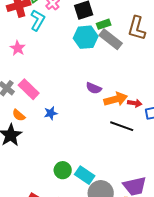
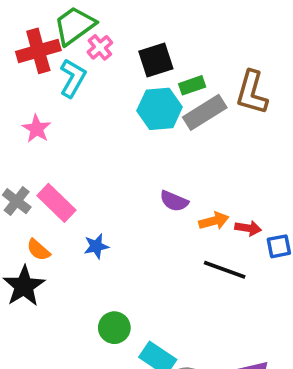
gray rectangle: (111, 39) -> (205, 112), turned -70
orange arrow: (116, 99) -> (214, 221), size x0.7
green circle: (63, 170) -> (114, 328), moved

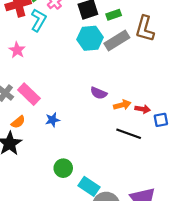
green rectangle: (192, 85) -> (114, 15), moved
orange semicircle: (38, 250) -> (18, 122), turned -80

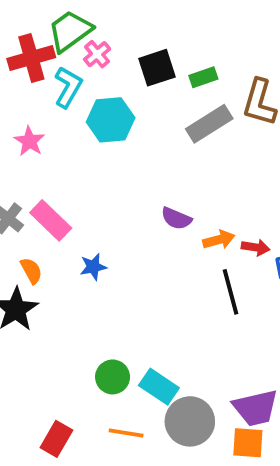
cyan hexagon: (90, 38) -> (111, 120), moved
orange semicircle: (18, 122) -> (31, 271), turned -80
black line: (129, 134) -> (230, 292), turned 55
green circle: (63, 168) -> (113, 377), moved

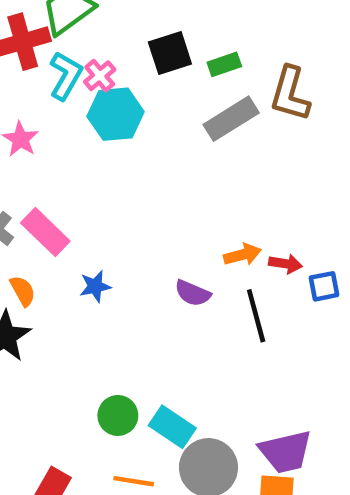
pink cross: (97, 54) -> (100, 76), moved
purple semicircle: (176, 218) -> (193, 293), moved

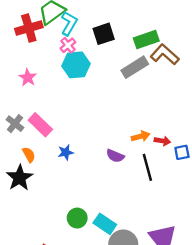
green rectangle: (224, 64) -> (146, 40), moved, size x1.5
cyan L-shape: (66, 76) -> (69, 23), moved
brown L-shape: (290, 94) -> (165, 55), turned 116

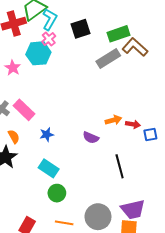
cyan hexagon: (76, 65) -> (38, 53), moved
black line: (147, 167) -> (120, 166), moved
cyan rectangle: (105, 224) -> (49, 168), moved

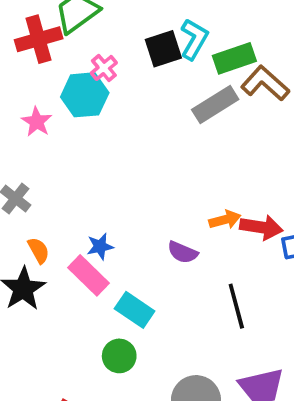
cyan L-shape: (50, 19) -> (194, 39), moved
pink rectangle: (24, 110) -> (88, 275), moved
red arrow: (133, 124) -> (261, 227), size x1.5
cyan rectangle: (49, 168) -> (135, 310), moved

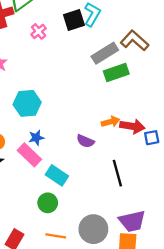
green rectangle: (234, 58) -> (116, 73), moved
cyan hexagon: (85, 95) -> (27, 103), moved

